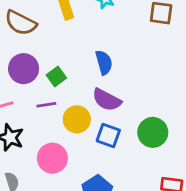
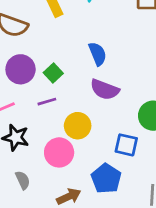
yellow circle: (77, 119) -> (78, 126), moved
blue square: (108, 135) -> (126, 145), moved

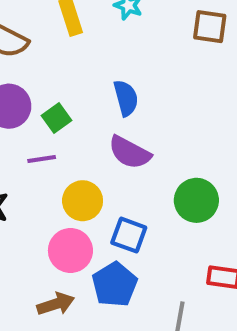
blue square: (126, 145) -> (129, 235), moved
pink circle: (59, 152) -> (70, 250), moved

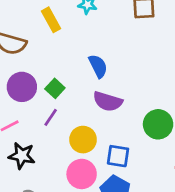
purple line: (42, 159) -> (51, 117), turned -36

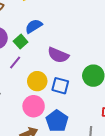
blue semicircle: (98, 66) -> (34, 26), moved, turned -102
blue square: (118, 156) -> (60, 86), moved

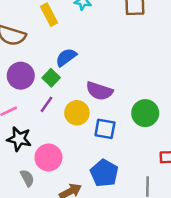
yellow circle: (37, 81) -> (77, 113), moved
pink circle: (34, 106) -> (48, 157), moved

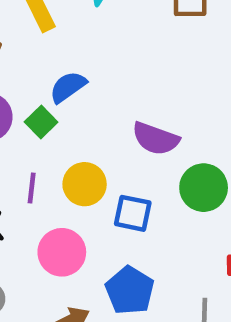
purple semicircle: (99, 91) -> (156, 139), moved
purple line: (46, 104) -> (32, 188), moved, turned -30
pink circle: (48, 157) -> (62, 252), moved

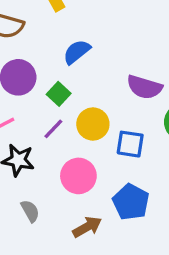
green square: (41, 122) -> (59, 94), moved
purple line: (32, 188) -> (53, 129), turned 40

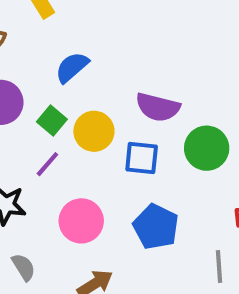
yellow circle: (93, 124) -> (94, 131), moved
blue square: (130, 144) -> (142, 158), moved
blue pentagon: (131, 202) -> (156, 227), moved

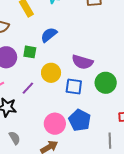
blue semicircle: (72, 67) -> (49, 35), moved
green square: (52, 121) -> (30, 52), moved, turned -32
pink circle: (81, 221) -> (55, 124), moved

